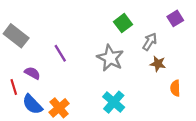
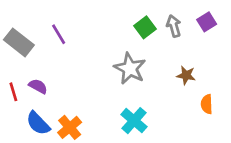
gray arrow: (150, 42) -> (174, 26), moved, turned -48
purple line: (60, 53) -> (59, 34), moved
red line: (14, 87) -> (13, 92), moved

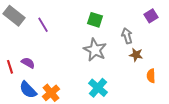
gray arrow: (174, 26) -> (127, 36), moved
green square: (145, 27) -> (95, 20), moved, turned -35
gray rectangle: (19, 42) -> (14, 16), moved

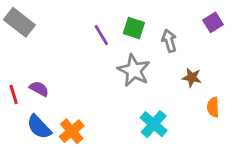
purple line: (43, 25) -> (101, 35), moved
gray arrow: (127, 36) -> (169, 41), moved
cyan cross: (98, 88) -> (154, 124), moved

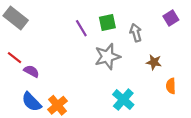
green square: (134, 28) -> (107, 23), turned -30
gray star: (134, 70) -> (107, 57), turned 30
red line: (14, 94) -> (14, 58), moved, turned -35

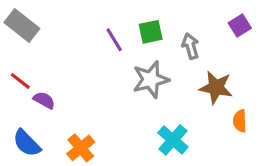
brown star: (154, 62) -> (216, 87), size x1.5
blue semicircle: (31, 102) -> (27, 143), moved

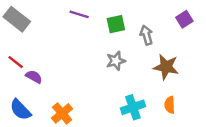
purple line: (114, 40) -> (79, 14), moved, turned -42
gray star: (151, 80) -> (116, 61), size x0.7
orange semicircle: (240, 121) -> (170, 105), moved
cyan cross: (173, 140) -> (133, 107), turned 30

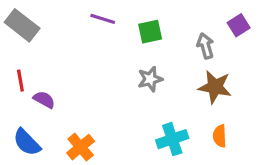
gray arrow: (146, 35) -> (205, 46), moved
red line: (16, 62) -> (20, 81), turned 42

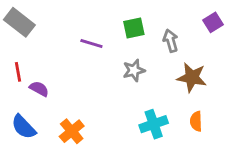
purple line: (103, 19) -> (91, 44), moved
gray arrow: (205, 46) -> (171, 41), moved

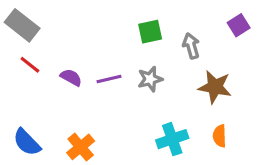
purple line: (91, 44) -> (109, 79), moved, turned -30
red line: (18, 72) -> (30, 65), moved, turned -42
purple semicircle: (39, 89) -> (71, 77), moved

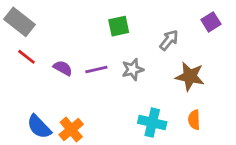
green square: (150, 32) -> (119, 26), moved
gray arrow: (191, 46) -> (169, 40), turned 55
cyan cross: (172, 139) -> (152, 123), turned 32
blue semicircle: (27, 142) -> (39, 127), moved

